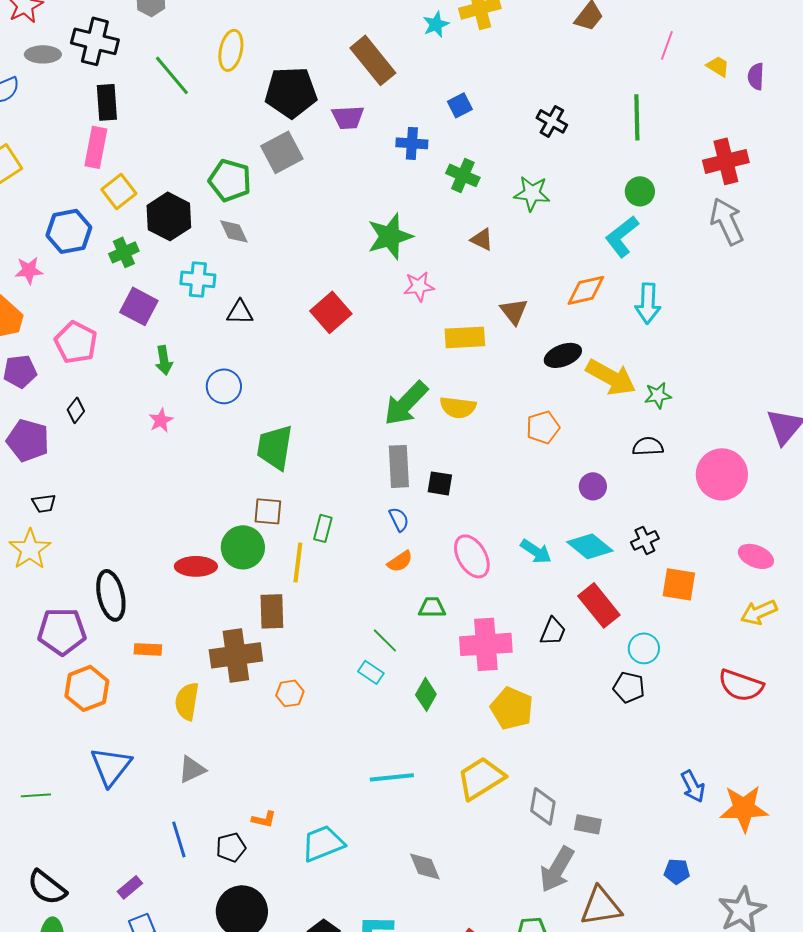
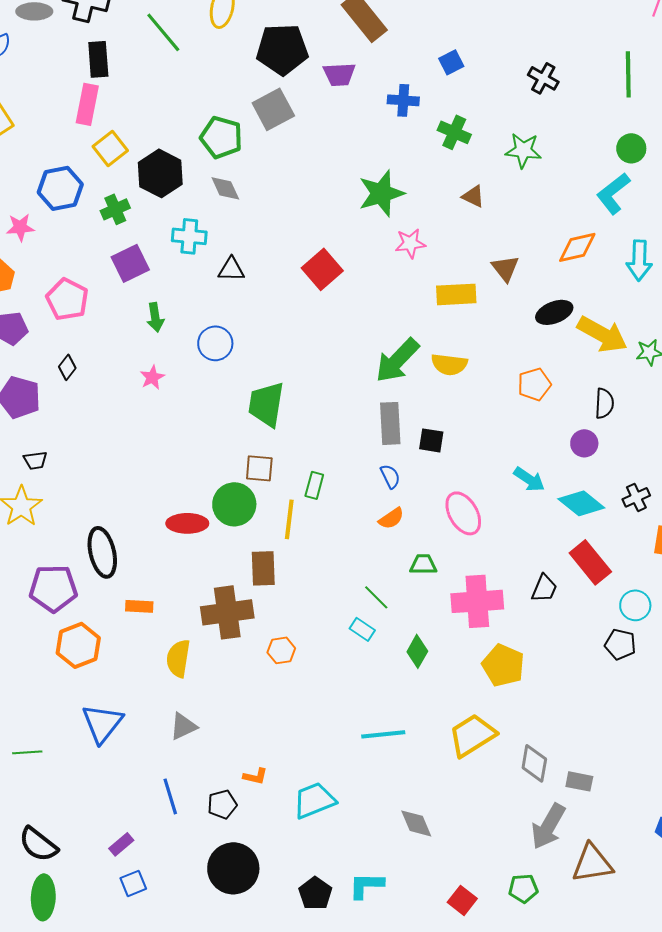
purple square: (139, 306) -> (130, 263), turned 36
black semicircle: (648, 446) -> (604, 403), moved, turned 96
cyan arrow: (536, 551) -> (529, 479), moved

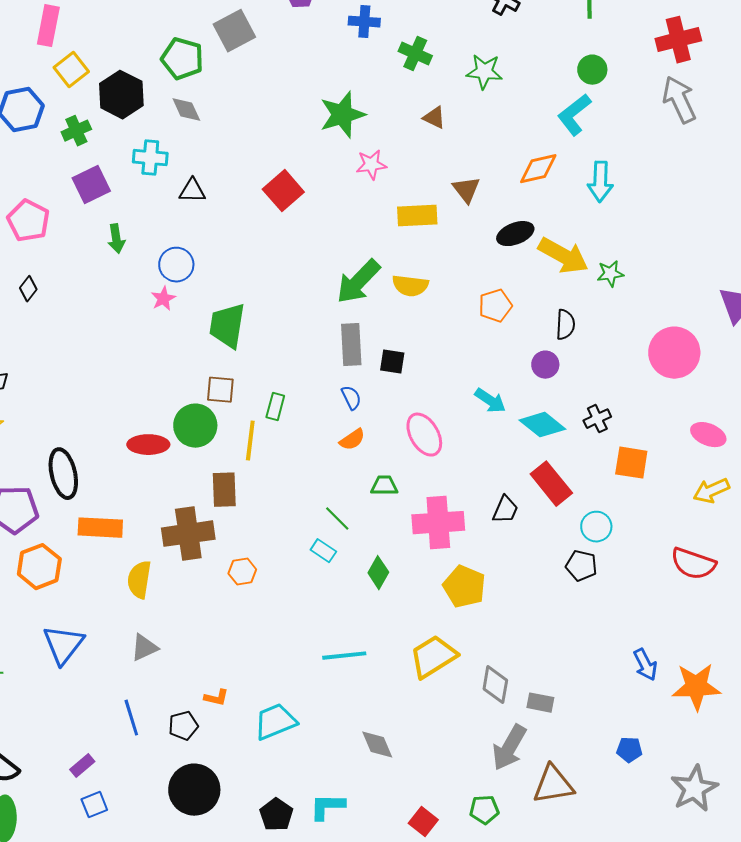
pink star: (152, 377) -> (163, 299), moved
orange rectangle: (139, 606) -> (100, 528), size x1.6

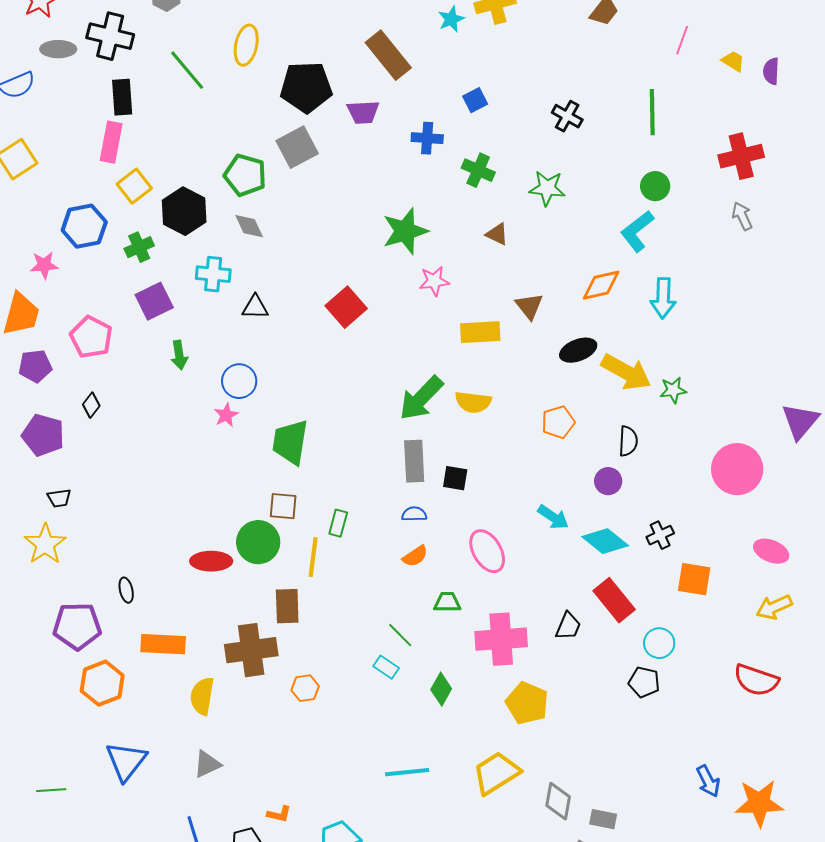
gray arrow: (679, 100) -> (742, 216), size x0.6
blue semicircle: (351, 398) -> (414, 514), turned -65
black ellipse: (63, 474) -> (126, 590), size x0.5

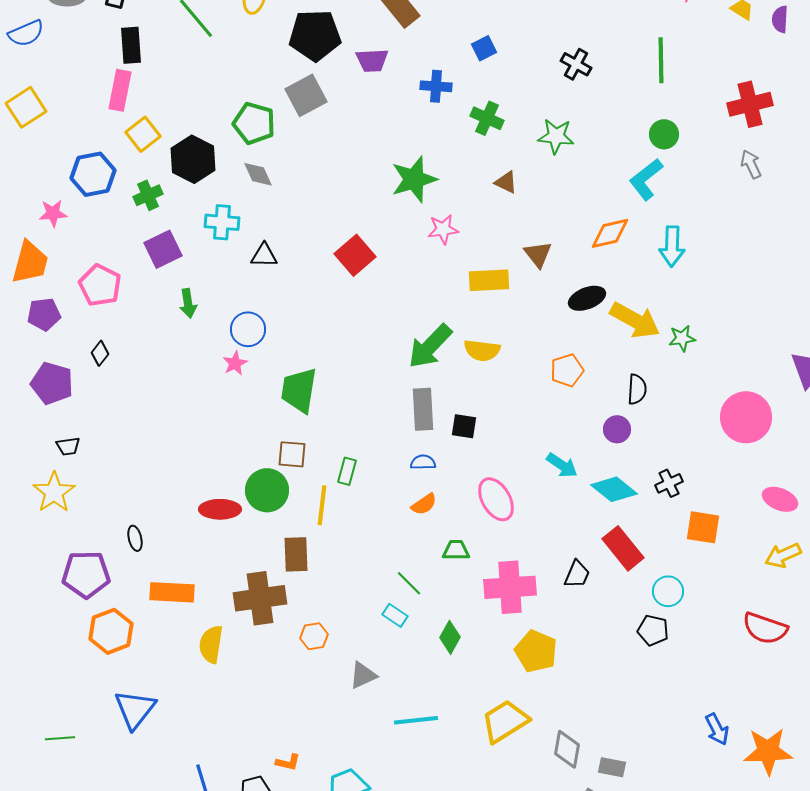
gray triangle: (207, 764) -> (363, 675), moved

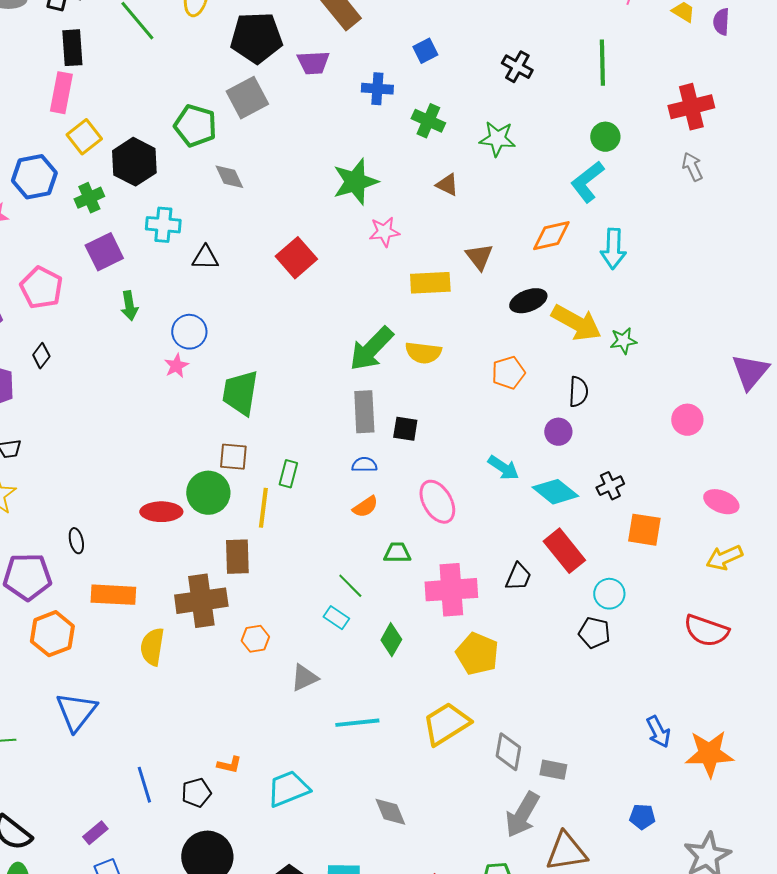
gray diamond: (258, 174) -> (229, 177), moved
pink circle: (746, 417) -> (687, 420), size x0.6

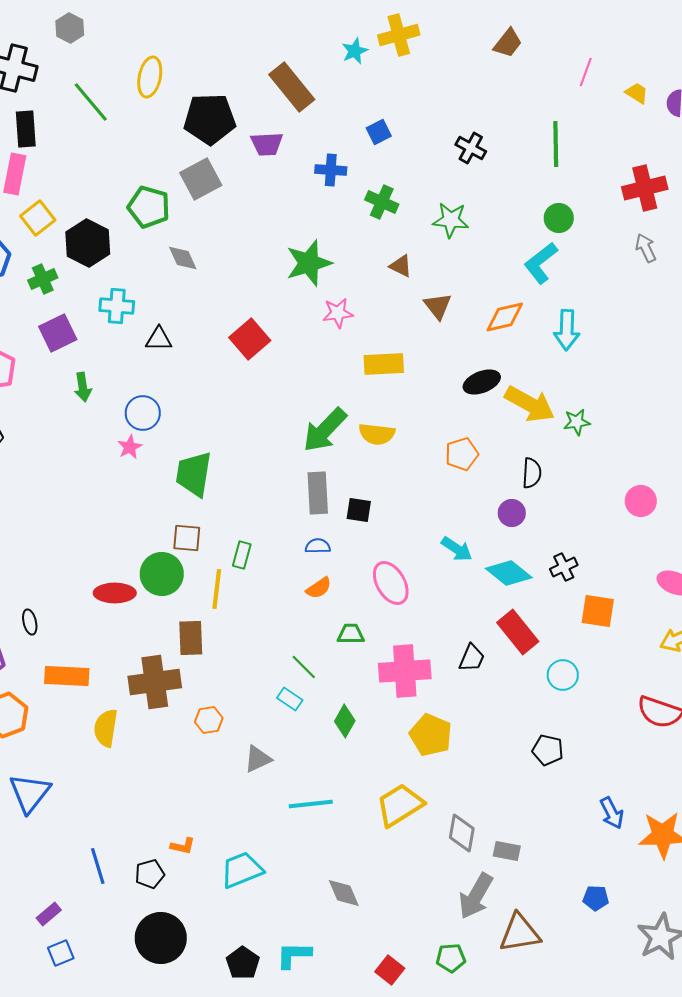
brown triangle: (479, 257) -> (438, 306), moved
black pentagon: (594, 633) -> (548, 750), moved

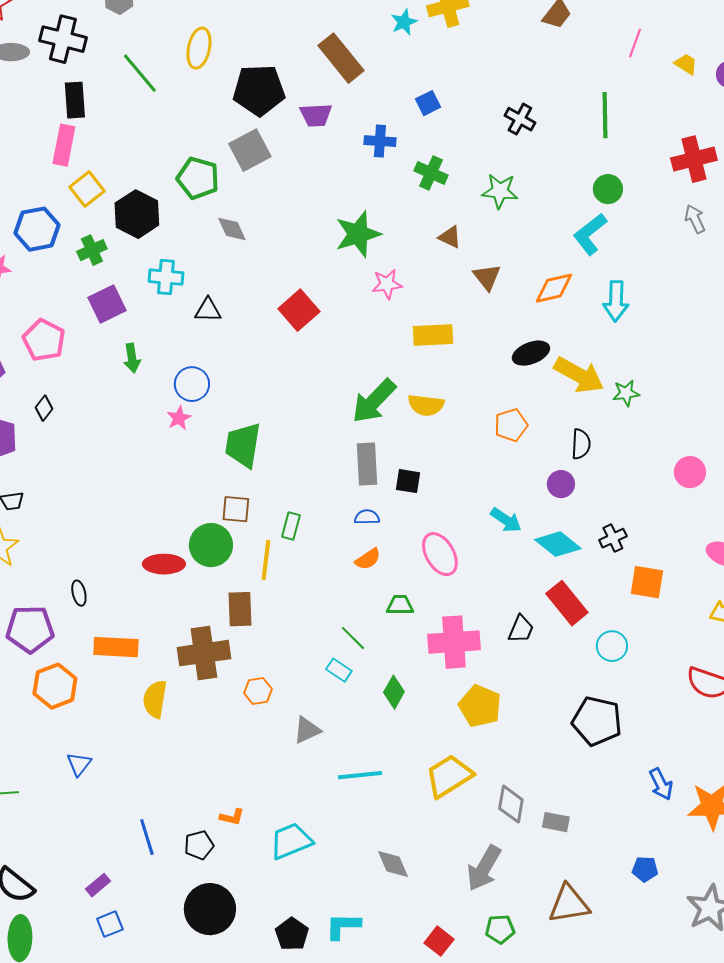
black pentagon: (548, 750) -> (597, 721), size x1.6
blue triangle: (30, 793) -> (79, 764), size x0.6
gray arrow: (476, 896) -> (484, 868), moved

